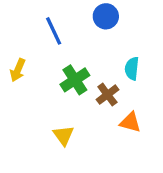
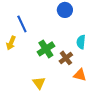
blue line: (54, 31) -> (22, 24), moved

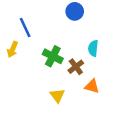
green cross: (46, 49) -> (53, 56), turned -30
yellow triangle: (39, 83) -> (57, 96), moved

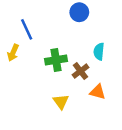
green cross: (53, 56) -> (56, 60), turned -36

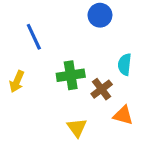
yellow arrow: (13, 53) -> (17, 81), moved

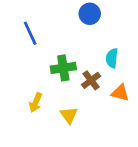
yellow arrow: (17, 81) -> (36, 103), moved
orange triangle: (123, 115) -> (120, 93), moved

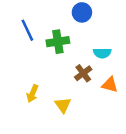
cyan semicircle: (112, 58) -> (102, 53), turned -96
green cross: (63, 68) -> (58, 42), moved

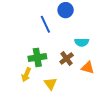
blue line: (27, 30) -> (45, 24), moved
green cross: (58, 42) -> (37, 57), moved

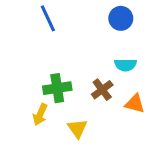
blue circle: (66, 10) -> (121, 18), moved
blue line: (45, 24) -> (48, 18), moved

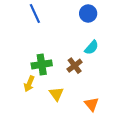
cyan semicircle: (125, 65) -> (92, 47), turned -49
orange triangle: (135, 104) -> (92, 104), moved, turned 35

